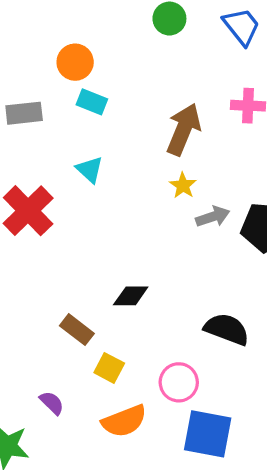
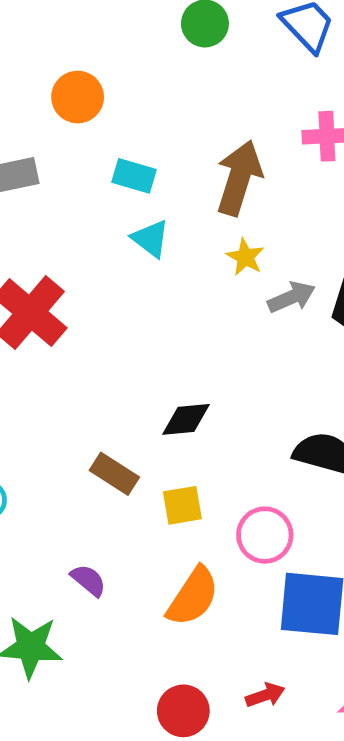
cyan rectangle: (92, 102) -> (134, 176), moved
cyan triangle: (90, 170) -> (151, 239), moved
yellow square: (109, 368) -> (182, 505), moved, turned -32
orange semicircle: (124, 421) -> (193, 597), turned -30

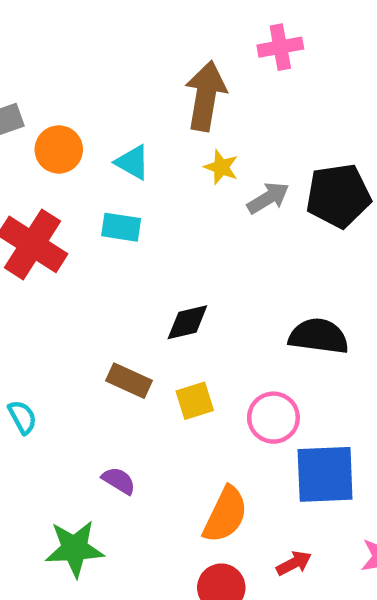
orange circle: (78, 97) -> (59, 149), moved
cyan rectangle: (134, 176) -> (121, 227), moved
orange semicircle: (193, 597) -> (225, 515), moved

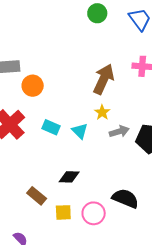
cyan triangle: (133, 162) -> (80, 131), moved
pink circle: (273, 418) -> (94, 213), moved

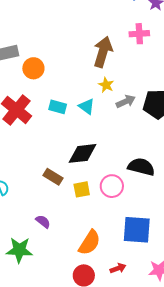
black diamond: (69, 177) -> (83, 153), size x1.4

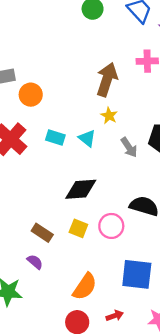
gray arrow: (126, 101) -> (129, 147), moved, turned 78
brown rectangle: (53, 177) -> (42, 233), moved
yellow square: (82, 189) -> (78, 228), turned 30

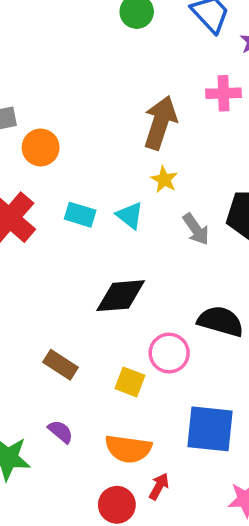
yellow square: (78, 228) -> (130, 382), moved
purple semicircle: (35, 262) -> (61, 432), moved
orange semicircle: (85, 287) -> (128, 449), turned 64
red arrow: (115, 316) -> (159, 486), moved, turned -42

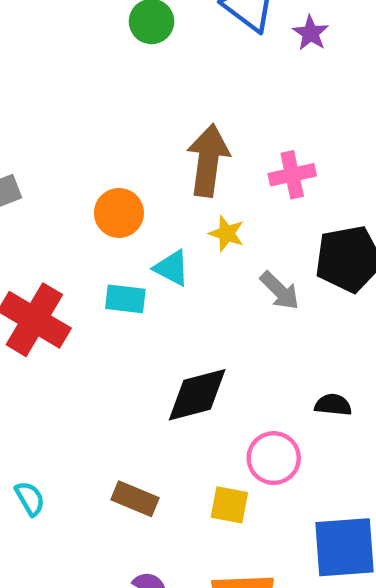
pink cross: (223, 93) -> (292, 175), moved
orange circle: (41, 148) -> (119, 213), moved
cyan triangle: (130, 216) -> (172, 268), moved
black semicircle: (221, 321) -> (333, 405), size x0.6

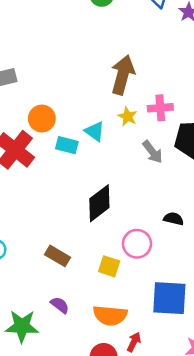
pink cross: (292, 175) -> (160, 108), moved
orange circle: (119, 213) -> (42, 119), moved
black diamond: (197, 395) -> (99, 203), turned -30

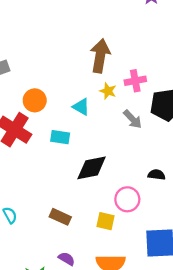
cyan rectangle: (67, 145) -> (60, 137), moved
black diamond: (99, 203) -> (92, 168), turned 32

